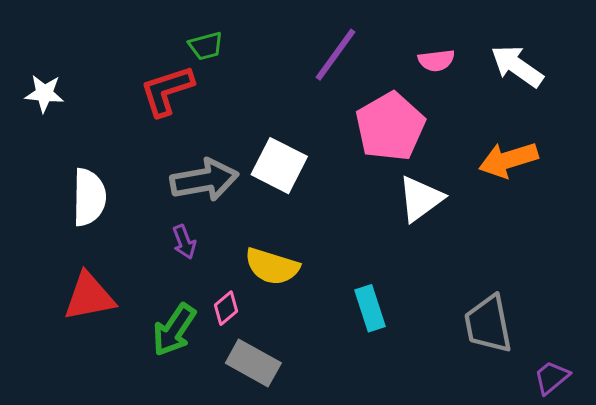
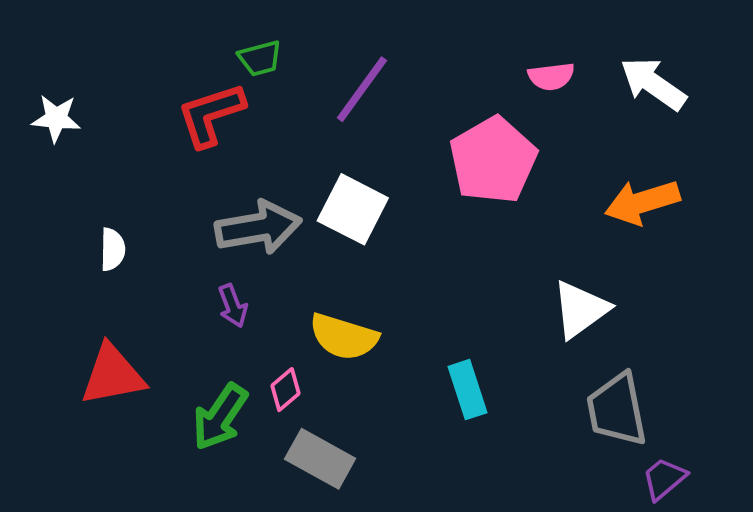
purple line: (335, 55) -> (362, 89), moved
white semicircle: (89, 197) -> (113, 249), size x0.6
white triangle: (420, 199) -> (580, 309), moved
purple trapezoid: (552, 377) -> (664, 479), moved

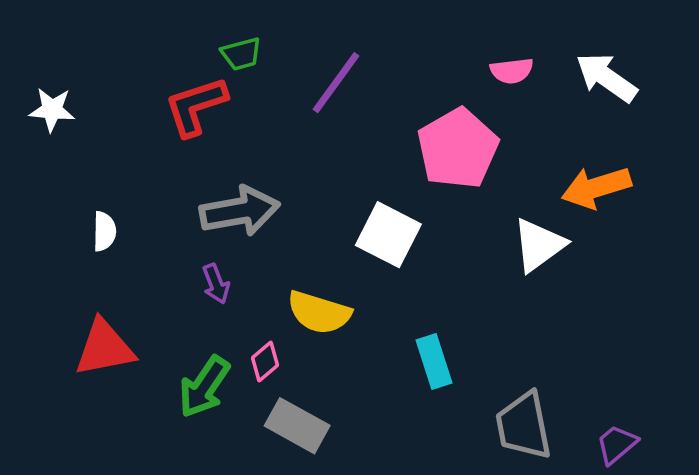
white square: (353, 209) -> (388, 235), moved
white triangle: (580, 309) -> (539, 245), moved
gray trapezoid: (617, 410) -> (524, 426), moved

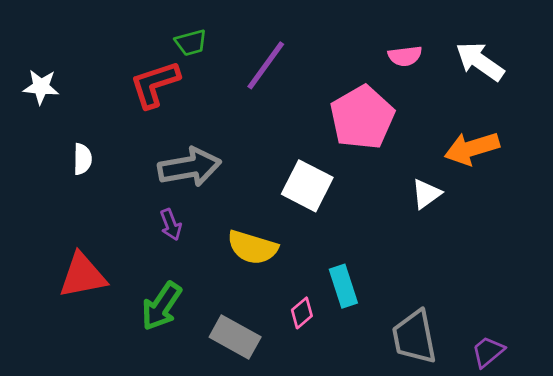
white semicircle: (104, 231) -> (82, 159), moved
white triangle: (539, 245) -> (426, 194), size x0.7
pink diamond: (265, 362) -> (302, 313), moved

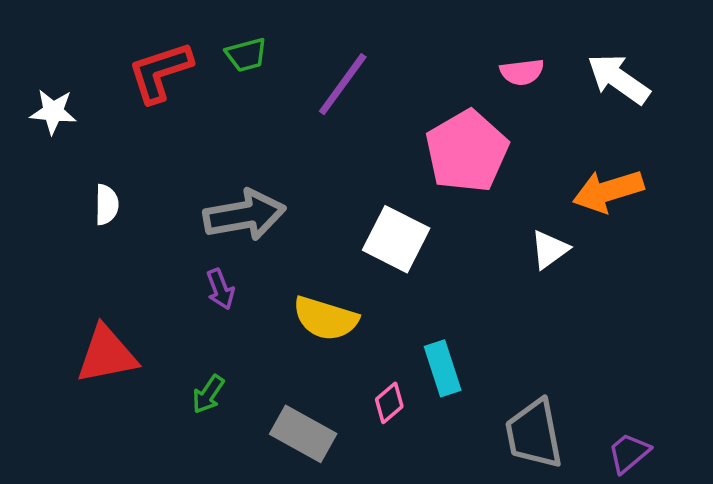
red L-shape: (155, 84) -> (160, 72), moved
green arrow: (161, 306) -> (208, 394), size x0.6

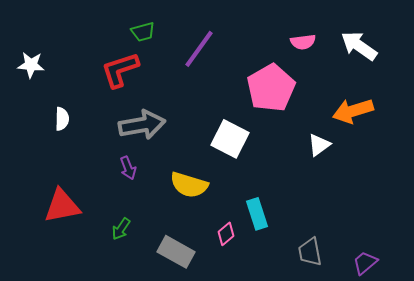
red L-shape: (160, 72) -> (120, 70), moved
gray trapezoid: (534, 434) -> (310, 252), size x0.7

